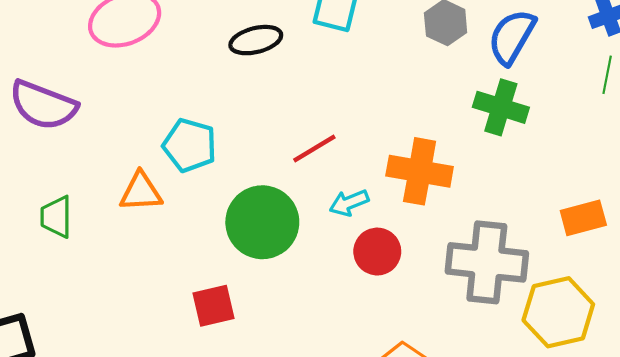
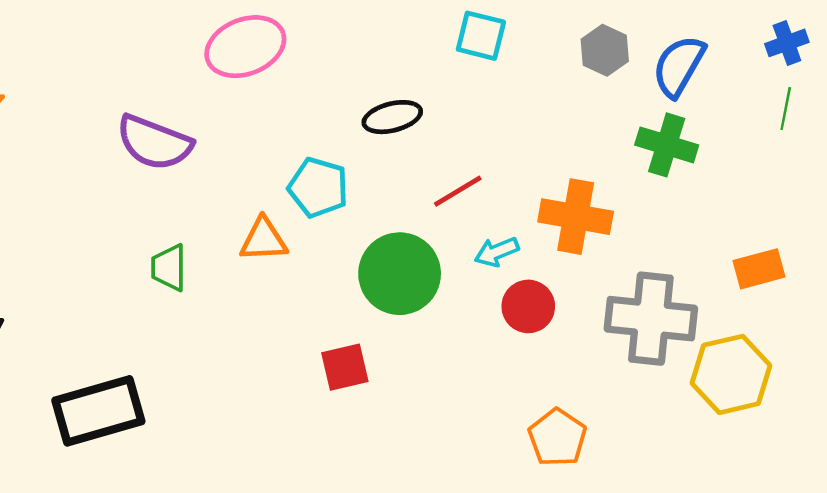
black ellipse: (256, 40) -> (392, 117), moved

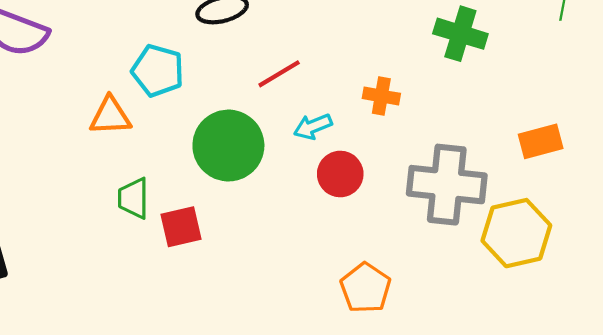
orange cross: (576, 217) -> (381, 96), size x0.6
green trapezoid: (169, 268) -> (133, 198), moved

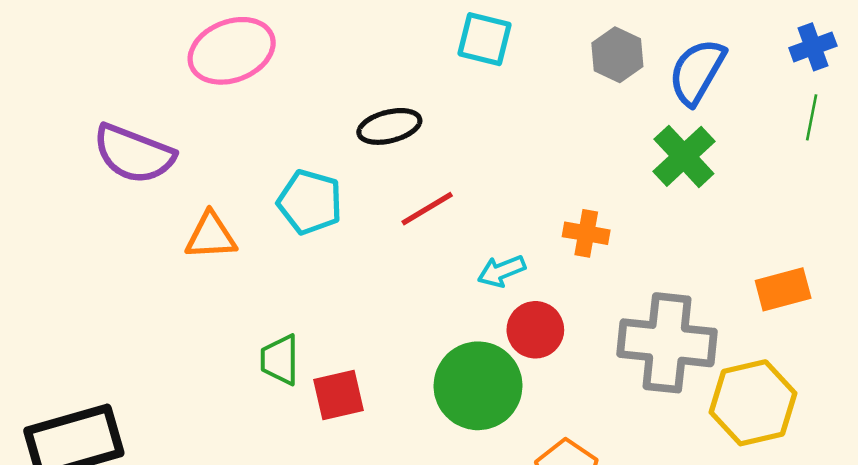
green cross: (460, 34) -> (684, 156), turned 30
red line: (279, 74) -> (427, 209), moved
orange triangle: (110, 116) -> (211, 236), moved
green circle: (228, 146) -> (478, 386), moved

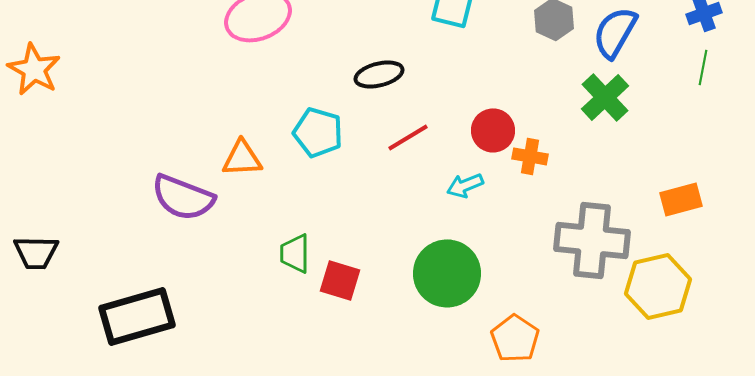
purple semicircle: (134, 154) -> (183, 197), moved
red circle: (535, 330) -> (493, 130), moved
red square: (339, 395) -> (340, 280), turned 30

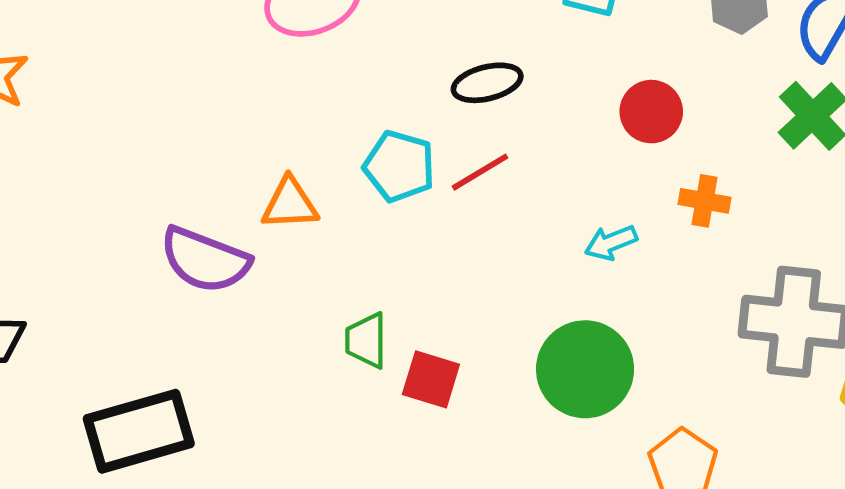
red circle: (493, 130) -> (651, 112), moved
red line: (408, 137) -> (480, 172), moved

